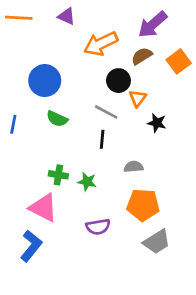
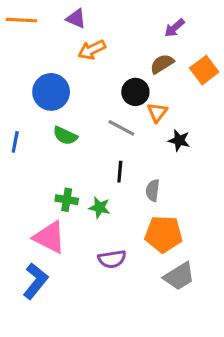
purple arrow: (153, 25) -> (174, 28), size x0.6
orange arrow: (101, 44) -> (92, 50), moved, size x0.7
black line: (102, 139) -> (120, 172), moved
gray semicircle: (134, 167) -> (153, 190), turned -78

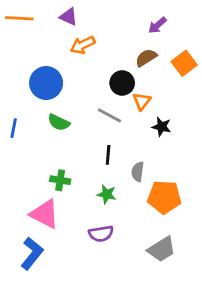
green star: (100, 208) -> (107, 194), moved
orange pentagon: (164, 234) -> (164, 197), moved

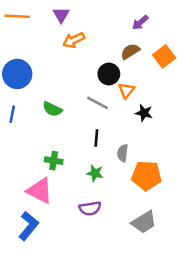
purple triangle: (69, 17) -> (61, 15), turned 36
blue circle: (46, 83) -> (17, 74), moved

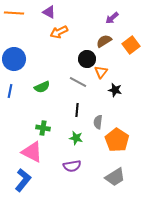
purple triangle: (61, 15) -> (49, 12), turned -32
green semicircle: (52, 109) -> (42, 87), turned -49
orange pentagon: (146, 176) -> (117, 140), turned 30

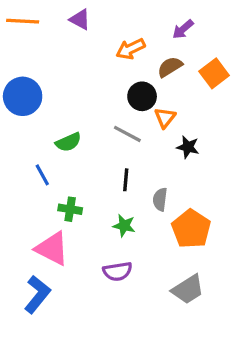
orange arrow: (59, 32) -> (131, 49), moved
blue line: (10, 91) -> (42, 175), moved, turned -40

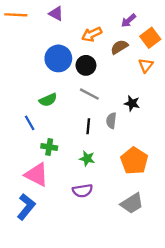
orange square: (214, 73) -> (150, 38), moved
blue circle: (23, 96) -> (58, 58), moved
black circle: (142, 96) -> (86, 65), moved
orange triangle: (165, 118) -> (146, 65), moved
gray semicircle: (160, 199) -> (111, 121), moved

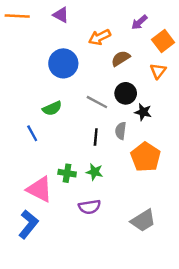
brown semicircle: (119, 47) -> (121, 58), moved
black circle: (86, 65) -> (126, 93), moved
green cross: (49, 147) -> (67, 173), moved
orange pentagon: (134, 161) -> (146, 157), moved

